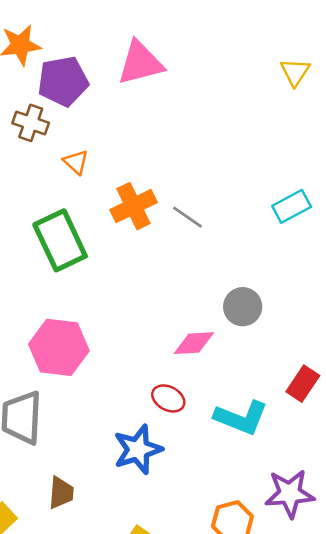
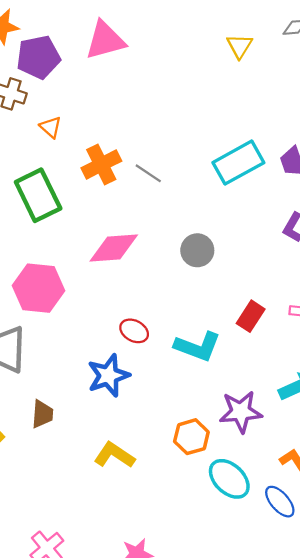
cyan rectangle: (292, 206) -> (238, 163), size x1.5
pink diamond: (194, 343) -> (114, 248), moved, size x1.4

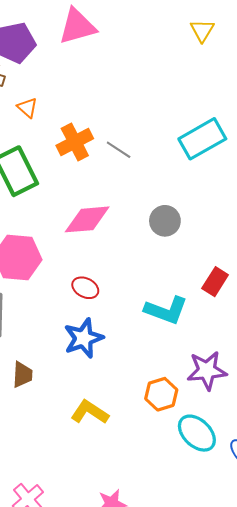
red ellipse: (134, 331) -> (85, 288), moved

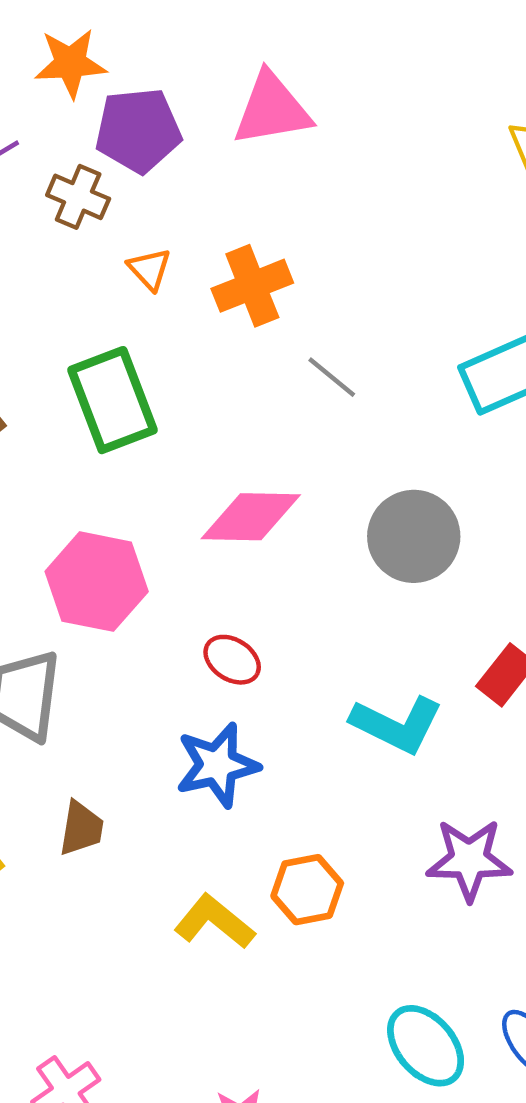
orange cross: (75, 142) -> (252, 286), moved
gray circle: (165, 221) -> (414, 536), size x1.4
orange hexagon: (161, 394) -> (307, 890), moved
cyan ellipse: (197, 433) -> (426, 1046), moved

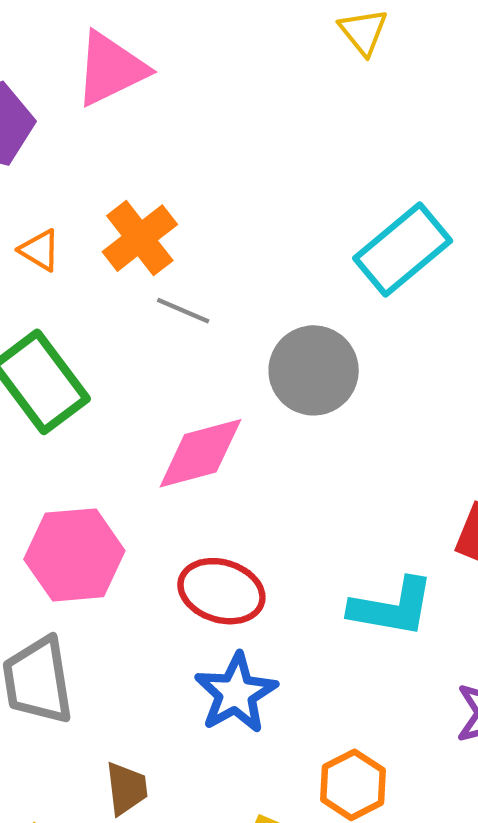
gray line: (332, 377) -> (183, 311), moved
gray circle: (414, 536) -> (314, 370), moved
red ellipse: (232, 660) -> (221, 591), size x1.5

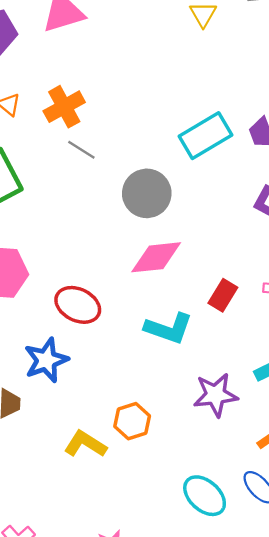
pink diamond: (200, 453) -> (156, 257), moved
blue star: (236, 693) -> (46, 360), moved

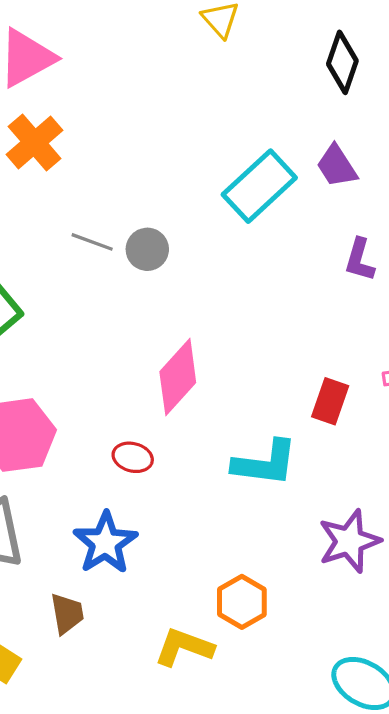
orange cross: (64, 107) -> (35, 142), moved
gray circle: (147, 193) -> (147, 249), moved, size x0.6
pink diamond: (156, 257) -> (178, 377), moved, turned -30
red ellipse: (78, 305) -> (133, 457), size x0.6

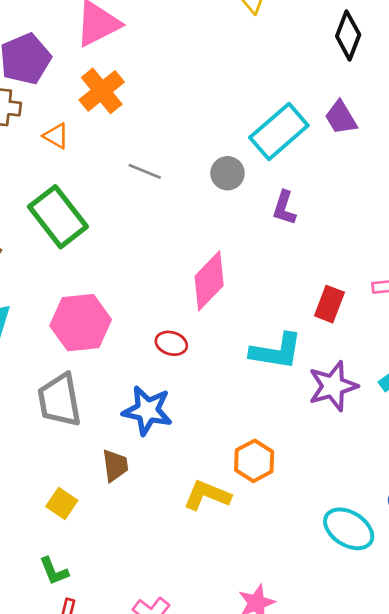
gray circle: (147, 249) -> (227, 173), moved
purple L-shape: (360, 260) -> (284, 208), moved
purple star: (349, 541) -> (333, 386), moved
blue star: (105, 543) -> (147, 410), turned -30

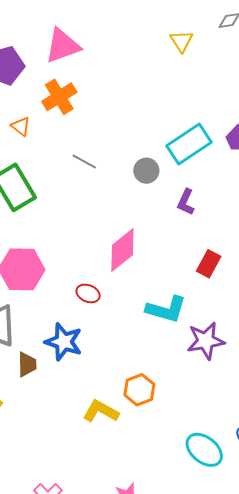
red rectangle: (329, 304) -> (209, 264), moved
brown trapezoid: (115, 466) -> (27, 364), moved

